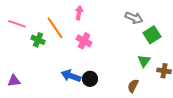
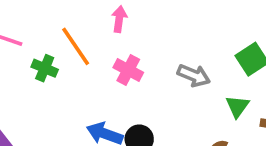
gray arrow: (134, 18) -> (194, 75), moved

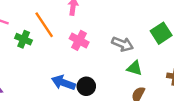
green triangle: (237, 106) -> (135, 68), moved, turned -49

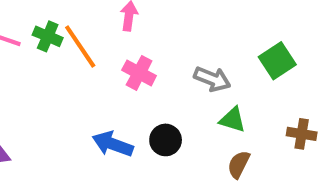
green cross: (24, 39) -> (48, 36), moved
black circle: (86, 86) -> (166, 140), moved

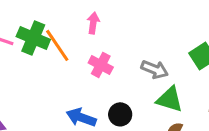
green cross: (48, 36) -> (33, 38), size x1.5
green triangle: (233, 120) -> (170, 99), size x1.4

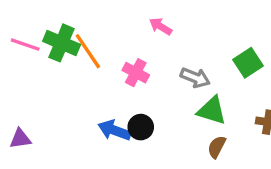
pink arrow: (93, 23) -> (161, 26), moved, turned -66
black circle: (120, 114) -> (141, 127), moved

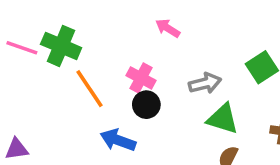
orange line: (88, 51) -> (89, 89), moved
gray arrow: (195, 78) -> (205, 83), turned -36
black circle: (141, 127) -> (146, 105), moved

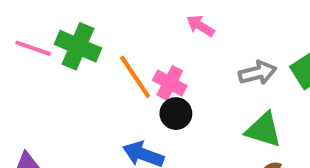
gray arrow: (205, 83) -> (257, 73), moved
orange line: (89, 89) -> (135, 77), moved

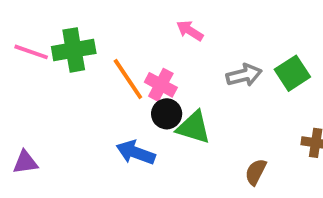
green cross: (78, 46) -> (74, 50), turned -33
green triangle: (264, 130) -> (194, 127), moved

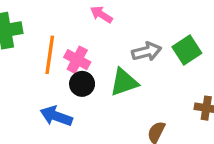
orange line: (128, 79) -> (50, 55), turned 42
green triangle: (194, 127) -> (124, 82), moved, turned -36

